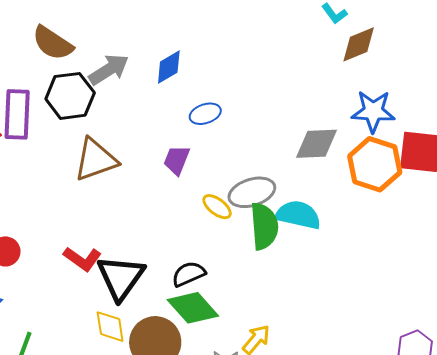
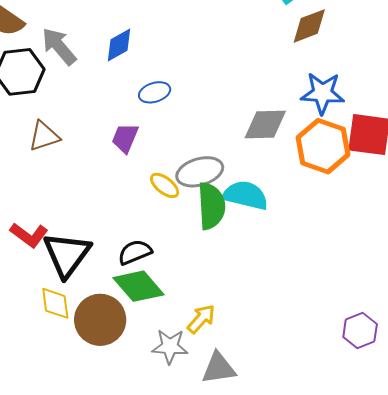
gray arrow: (109, 70) -> (59, 46), turned -99
brown triangle: (96, 160) -> (44, 136), size x0.7

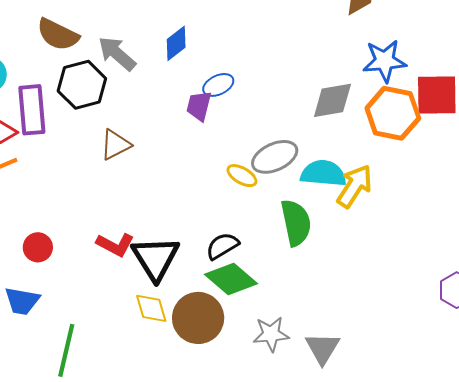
purple trapezoid: (125, 138) -> (199, 106), moved
green semicircle: (211, 206) -> (296, 223), moved
yellow arrow: (201, 319) -> (354, 186), moved, size x1.4
gray triangle: (219, 368) -> (322, 348), turned -42

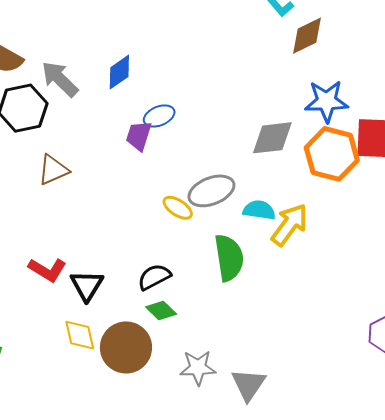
cyan semicircle: (323, 173) -> (259, 210), size x0.7
black triangle: (155, 258) -> (87, 285), size x0.7
green diamond: (231, 279) -> (161, 310), size x0.6

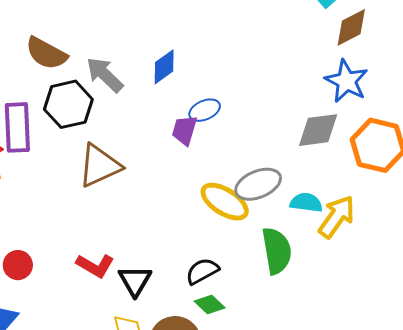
blue star: (326, 101) -> (346, 81), moved, turned 30
brown triangle: (53, 170) -> (100, 166), size x1.4
yellow ellipse: (178, 208) -> (225, 202), size x1.6

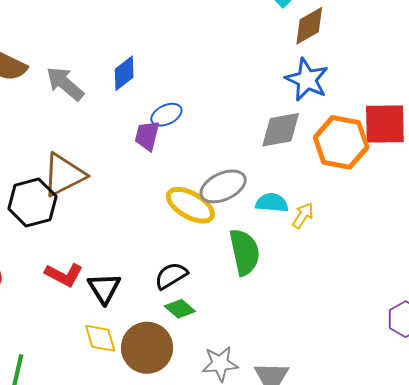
black hexagon: (68, 104) -> (32, 202), moved
yellow arrow: (337, 217) -> (303, 215), size x0.6

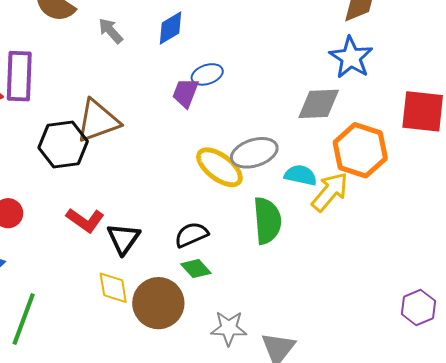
gray arrow: (65, 84) -> (111, 31), size x0.7
orange hexagon: (341, 142) -> (360, 150), moved
yellow arrow: (303, 215) -> (330, 192), size x1.6

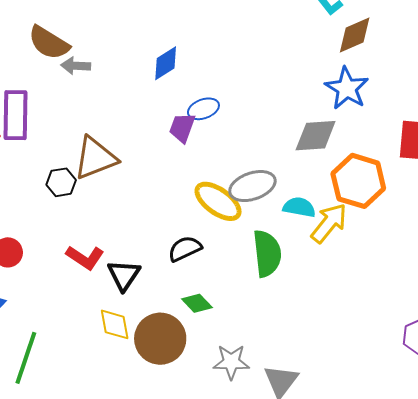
gray arrow: (111, 31) -> (76, 66), moved, turned -44
black hexagon: (63, 144) -> (61, 182), size x0.6
black semicircle: (191, 235) -> (185, 249), moved

